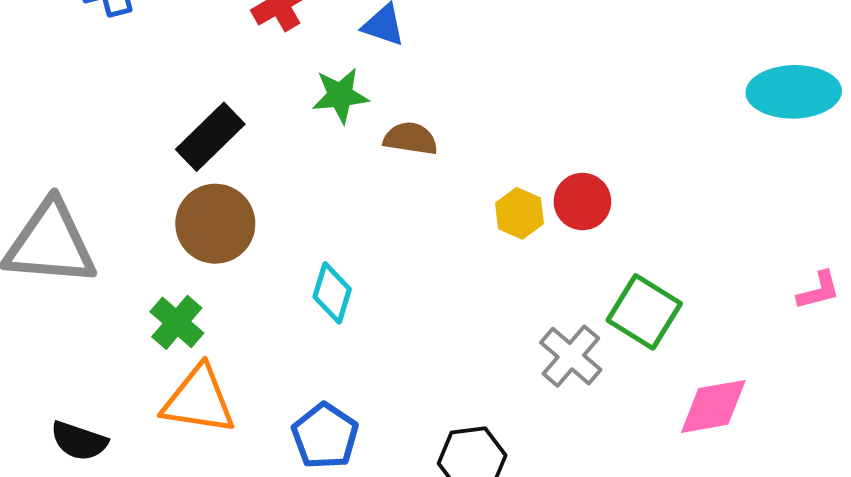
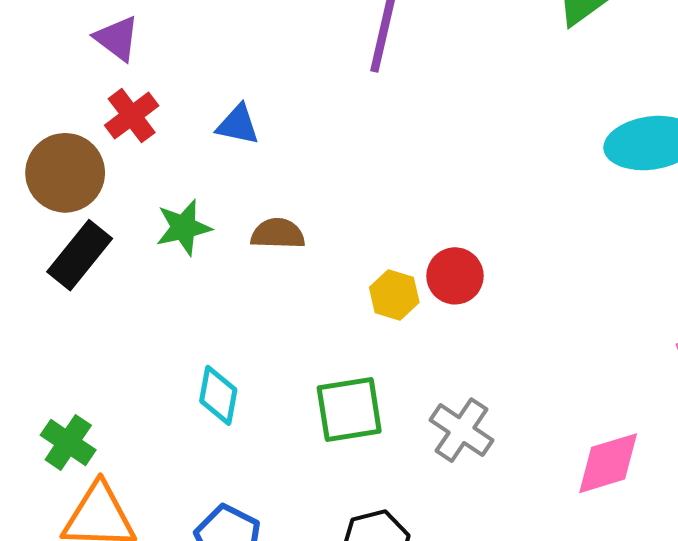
green star: (340, 95) -> (183, 228), moved
brown circle: (215, 224) -> (65, 173), moved
green square: (644, 312) -> (349, 410), moved, turned -34

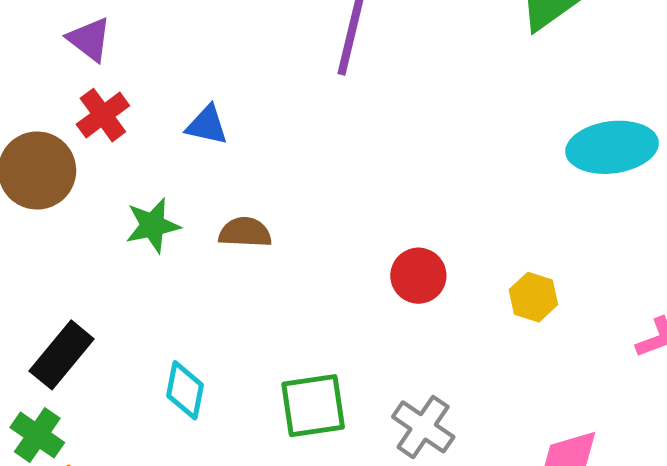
black rectangle: (80, 255) -> (62, 355), moved
yellow hexagon: (394, 295) -> (533, 297), moved

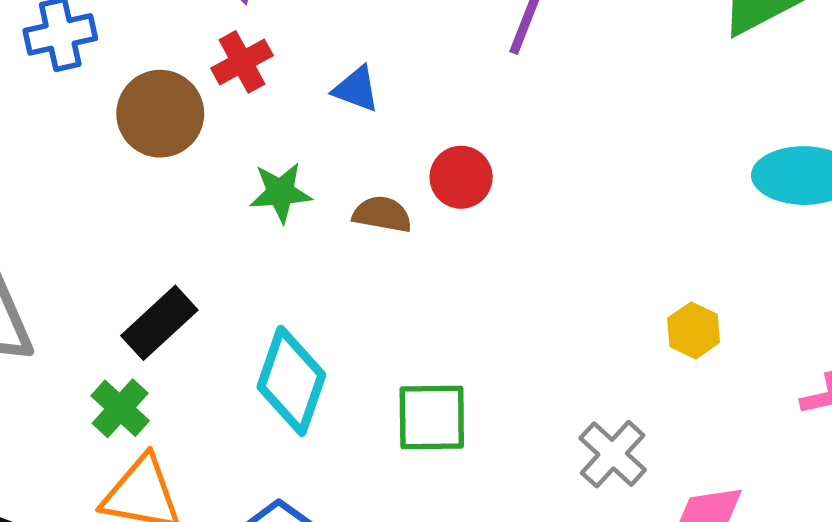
red circle: (418, 276) -> (461, 177), moved
cyan diamond: (185, 390) -> (291, 381), size x1.6
gray cross: (423, 427) -> (613, 454), moved

